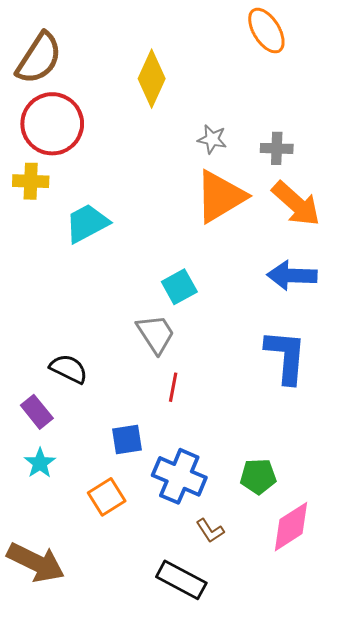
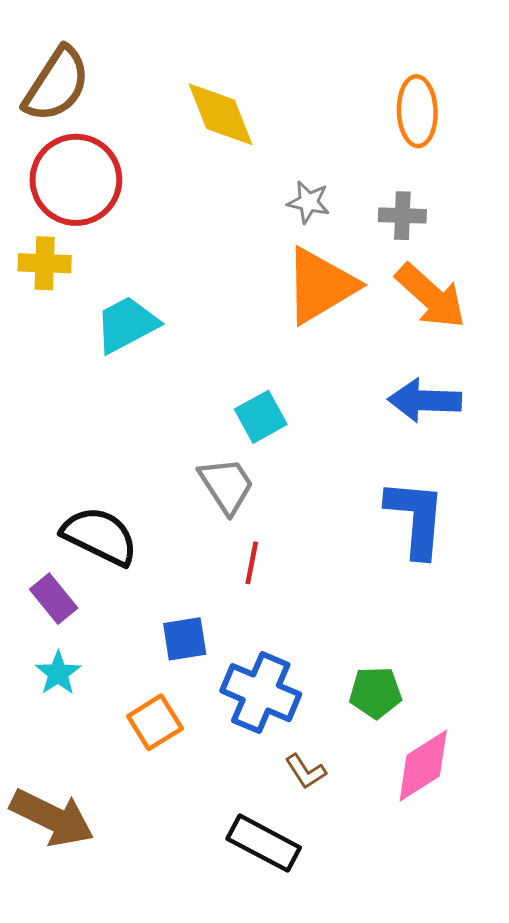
orange ellipse: (266, 31) -> (417, 111), moved, turned 30
yellow diamond: (152, 79) -> (221, 114), turned -46
black semicircle: (69, 369) -> (100, 536), size x1.4

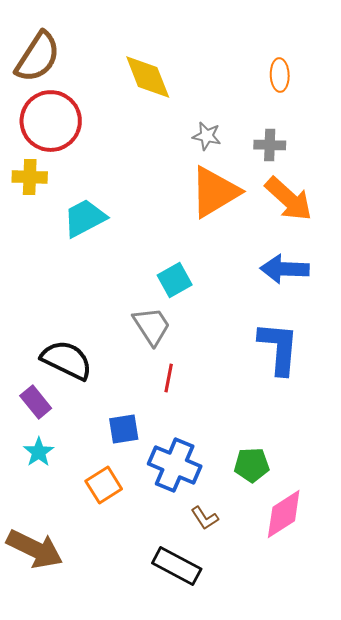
orange ellipse: (417, 111) -> (280, 75), size x0.7

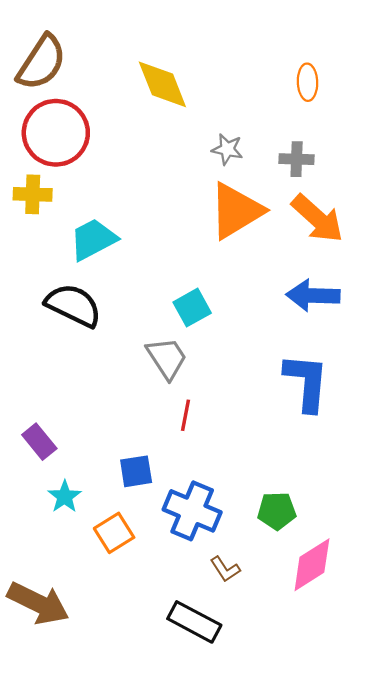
black semicircle: (67, 360) -> (73, 305), moved
cyan star: (39, 452) -> (65, 497), moved

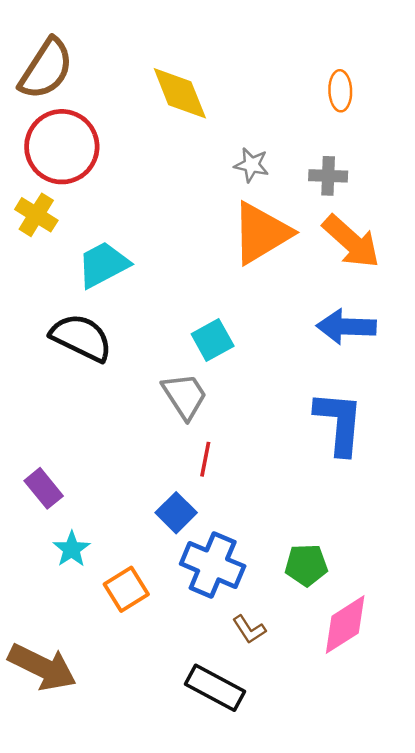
yellow cross: (33, 194) -> (36, 215), turned 30
blue square: (136, 471) -> (176, 513), moved, turned -36

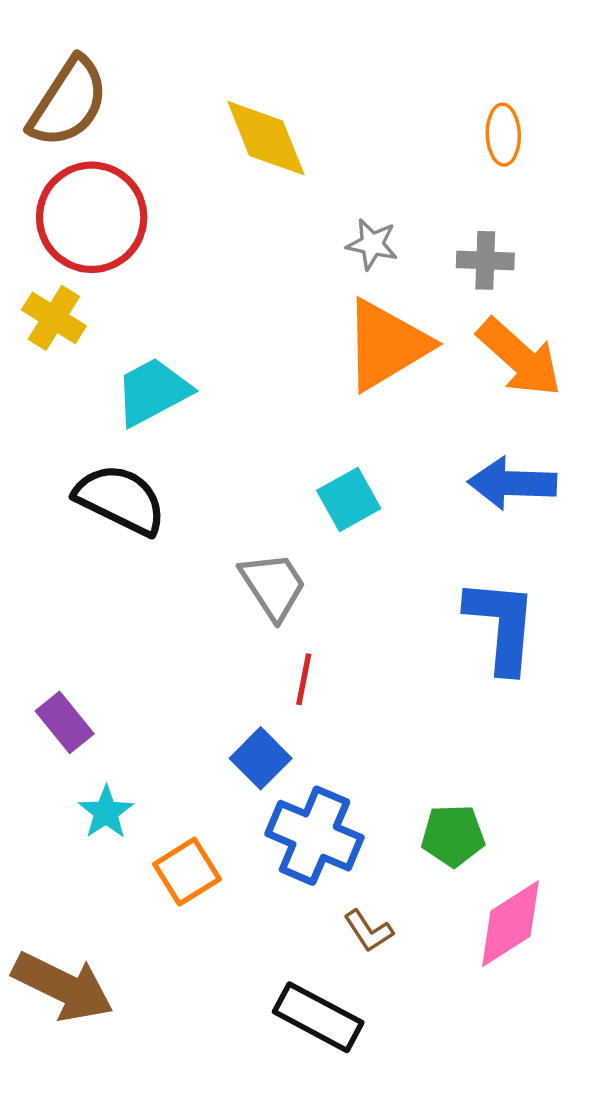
cyan square: (213, 340) -> (349, 499), moved

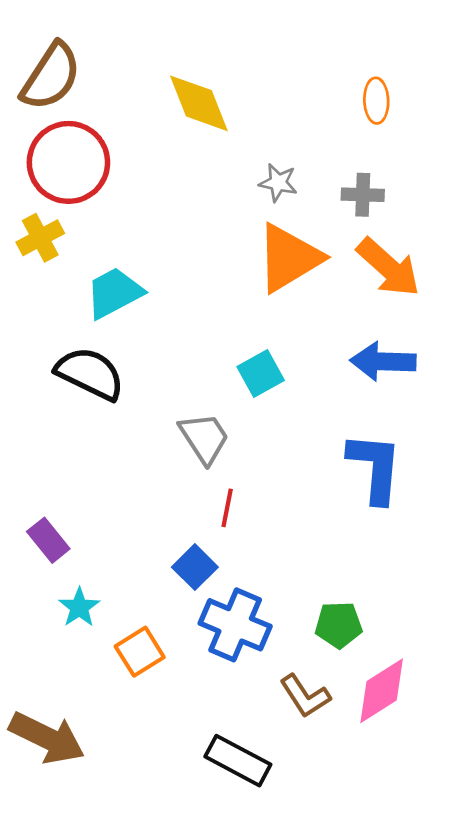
yellow cross: (54, 318) -> (40, 238), turned 30
brown L-shape: (368, 931) -> (305, 696), moved, size x1.4

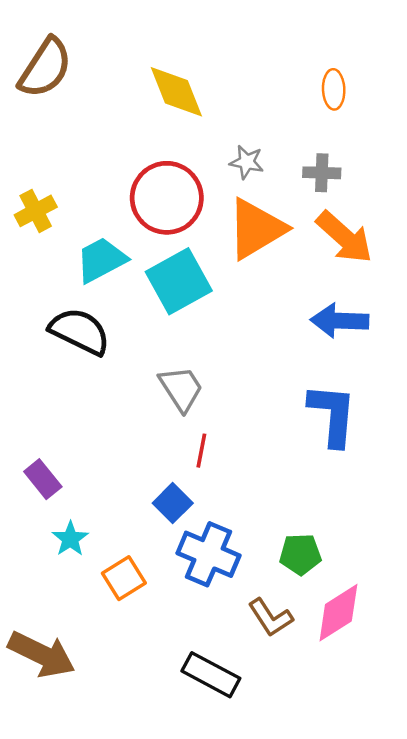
red circle: (68, 162) -> (167, 198), moved
cyan square: (261, 373) -> (179, 281), moved, size x1.6

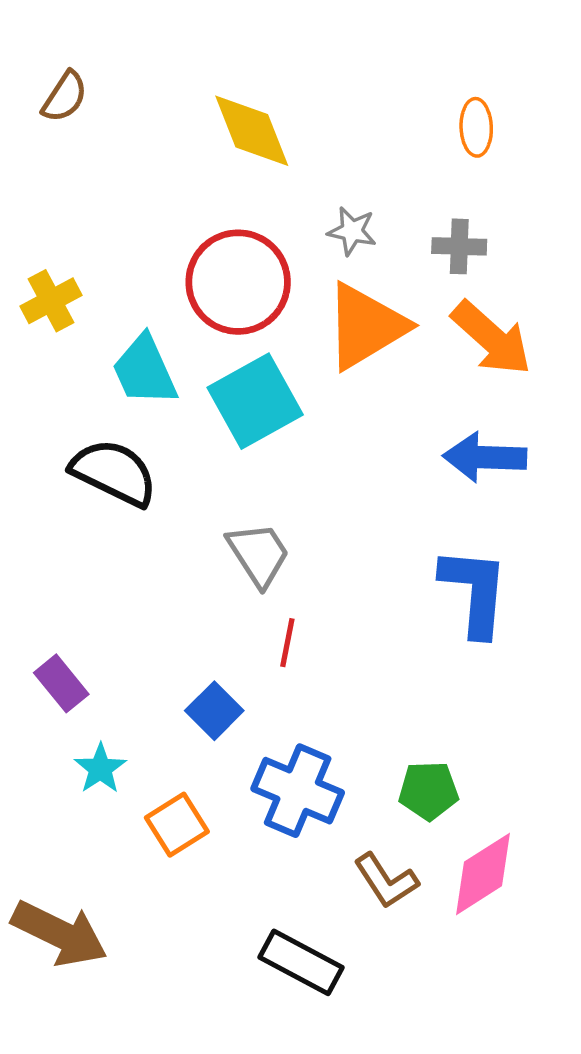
brown semicircle: (45, 68) -> (65, 97), size x0.6
cyan trapezoid: (101, 260) -> (145, 371), turned -86
blue square: (173, 503) -> (214, 711), moved

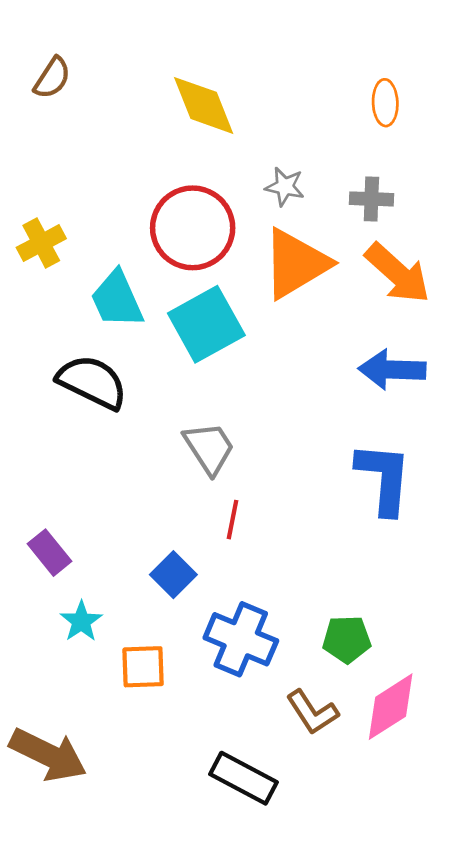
orange square: (177, 825) -> (143, 667), turned 30

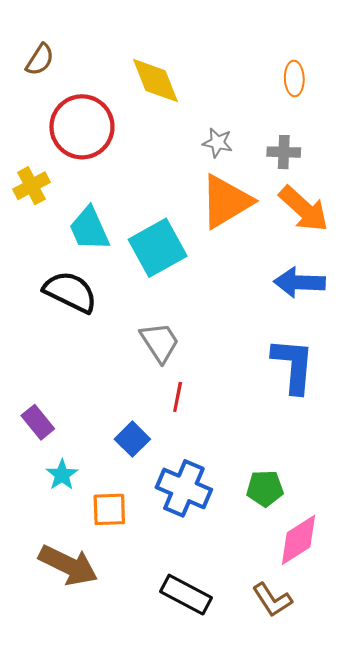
red circle: (193, 228) -> (82, 127), moved
brown L-shape: (312, 712) -> (272, 600), moved
brown arrow: (48, 755) -> (68, 565), moved

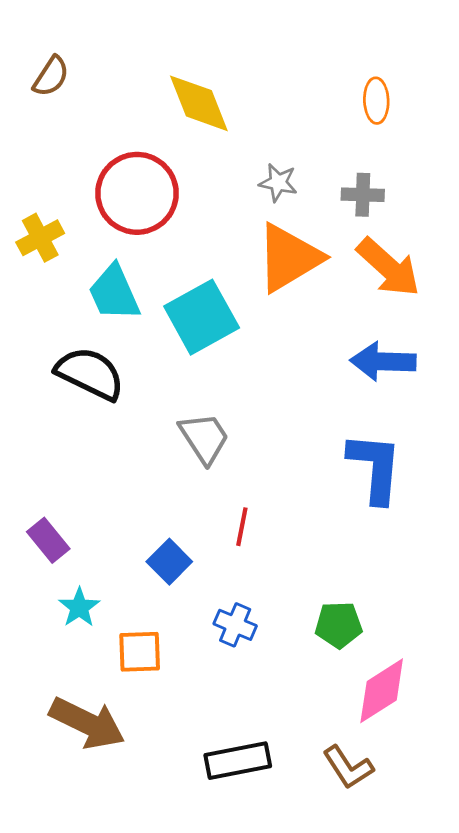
red circle: (82, 127) -> (137, 193), moved
red line: (178, 397) -> (242, 527), moved
blue cross: (184, 488) -> (235, 625), size x0.6
black rectangle: (186, 595) -> (238, 761), turned -39

